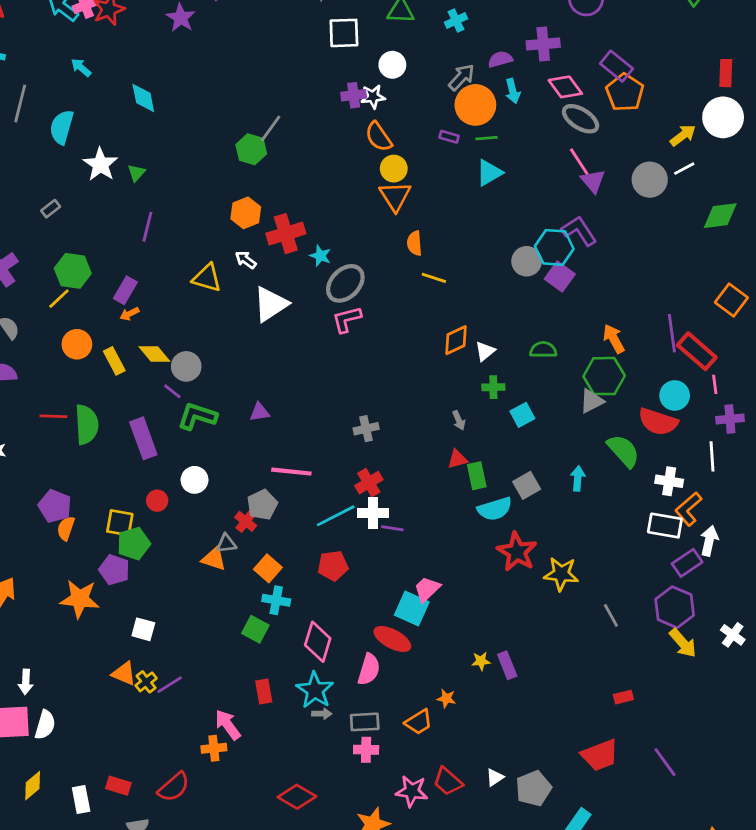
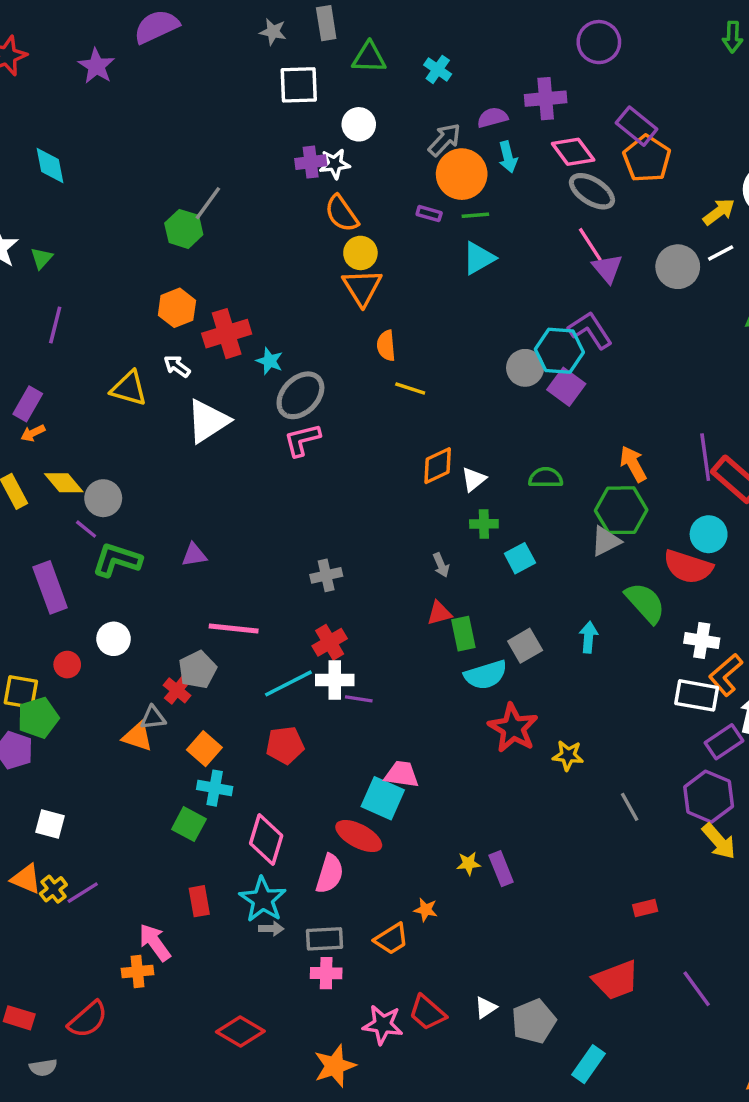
cyan cross: (456, 21) -> (438, 69), turned -30
yellow star: (561, 574) -> (568, 755), size x0.7
pink trapezoid: (427, 589) -> (402, 774), turned 52

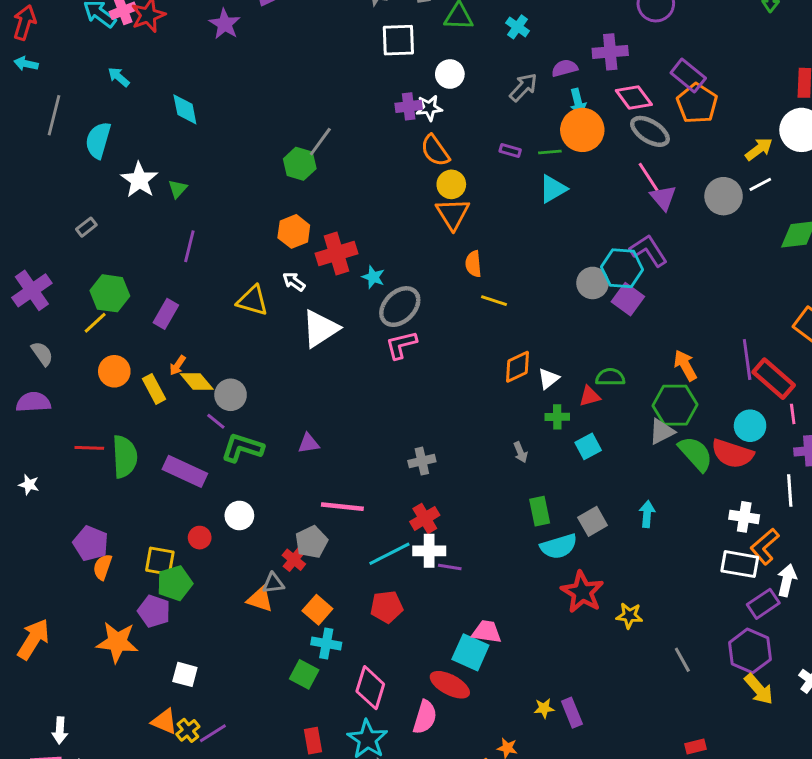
orange circle: (462, 174) -> (582, 130), moved
orange arrow: (33, 433) -> (178, 365), moved, turned -30
purple rectangle: (50, 587) -> (185, 471), turned -45
green semicircle: (645, 603) -> (696, 454), moved
red triangle: (439, 613) -> (590, 396), moved

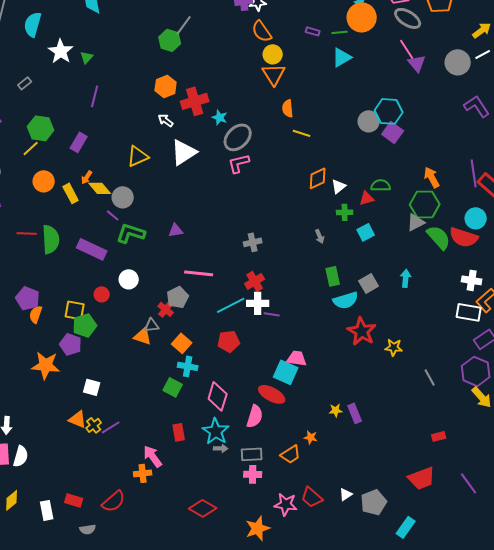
purple L-shape: (648, 251) -> (477, 106), moved
yellow triangle: (253, 301) -> (138, 156), moved, turned -40

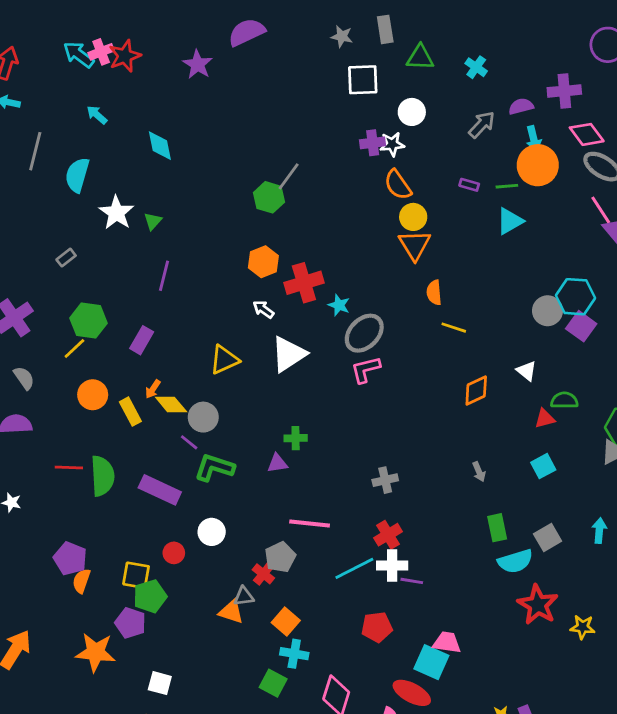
white triangle: (339, 186) -> (527, 371), moved, turned -42
green cross: (345, 212) -> (296, 438), moved
red pentagon: (229, 341) -> (377, 627), moved

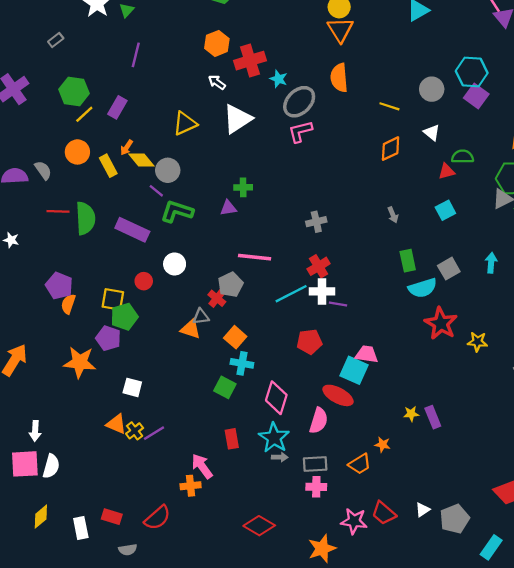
orange semicircle: (434, 293) -> (339, 78), moved, size x1.4
gray circle: (548, 311) -> (432, 89), moved
yellow line: (454, 328) -> (389, 106), moved
yellow line: (74, 349) -> (84, 114), moved
gray semicircle: (24, 378) -> (43, 170), moved

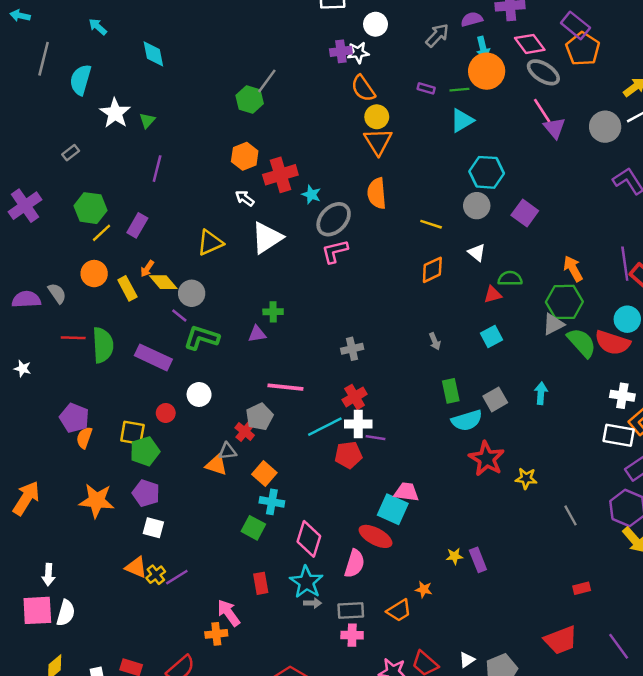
cyan hexagon: (472, 72) -> (487, 172), moved
purple pentagon: (108, 338) -> (146, 493), moved
red pentagon: (309, 342) -> (348, 455), moved

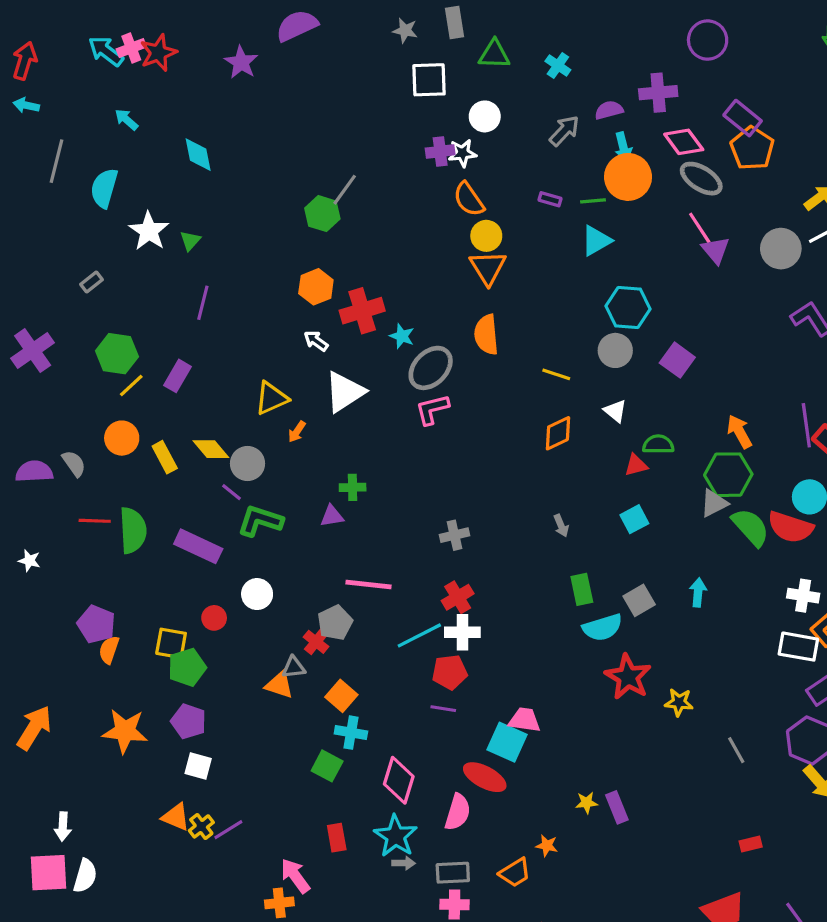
orange arrow: (147, 269) -> (297, 432), moved
purple line: (376, 438) -> (443, 709), moved

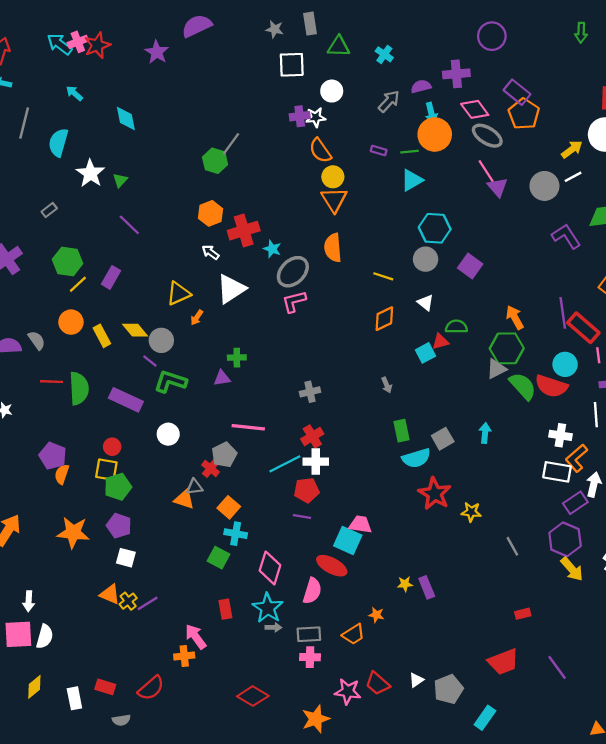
purple line: (203, 303) -> (129, 225), turned -60
cyan square: (634, 519) -> (426, 353), moved
red circle: (214, 618) -> (112, 447), moved

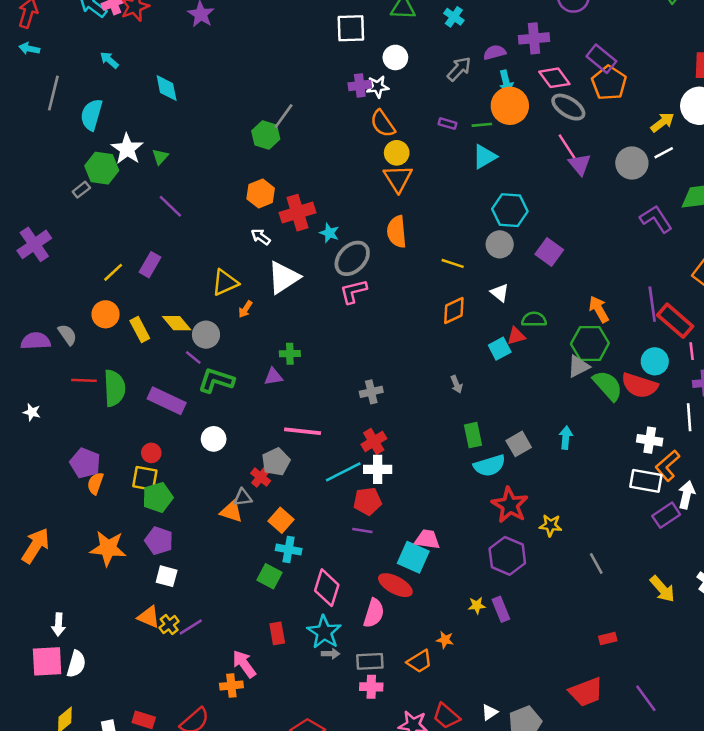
green hexagon: (68, 261) -> (102, 168), moved
purple hexagon: (565, 539) -> (507, 556), moved

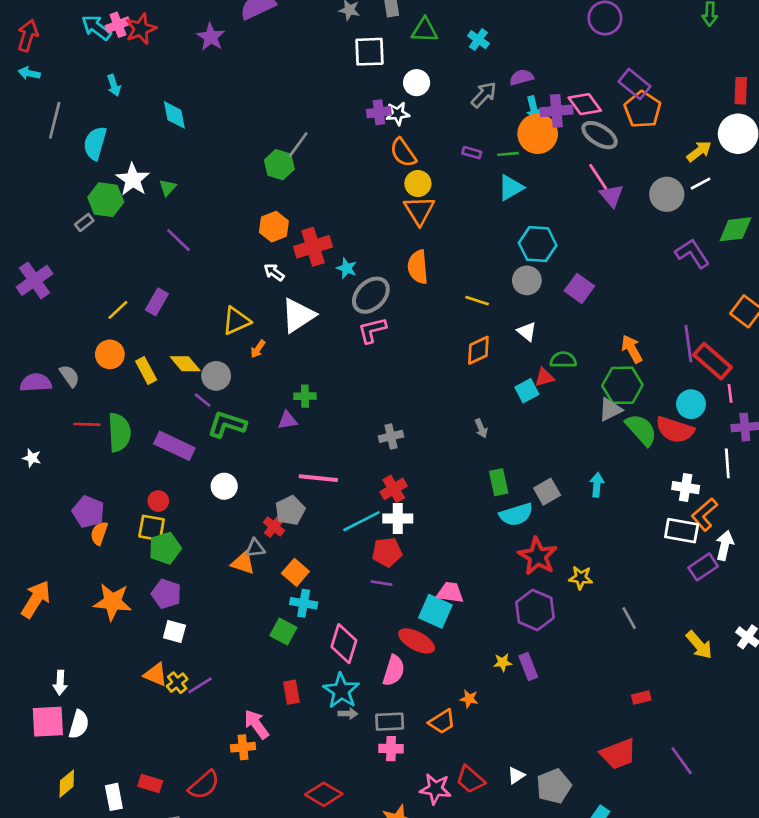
purple cross: (534, 38) -> (556, 111), moved
cyan arrow: (109, 60) -> (114, 85), turned -150

